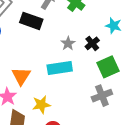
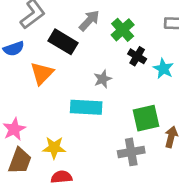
black cross: (92, 43) -> (137, 56), moved, turned -32
orange triangle: (21, 76) -> (42, 73), moved

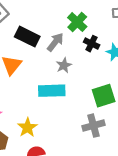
gray arrow: (89, 20) -> (55, 42), moved
yellow star: (54, 148) -> (27, 127), turned -30

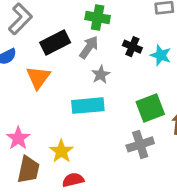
green cross: (77, 22) -> (98, 18), moved, turned -30
black rectangle: (27, 37) -> (55, 43), turned -50

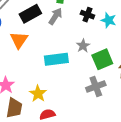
gray star: (101, 75) -> (83, 46), moved

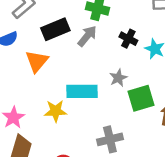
gray cross: (96, 86) -> (110, 139), moved
yellow star: (38, 94) -> (56, 111), moved, turned 30

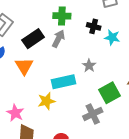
black cross: (128, 39) -> (94, 26), moved
green square: (141, 98) -> (110, 93), moved

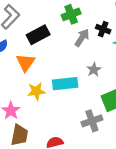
green cross: (62, 16) -> (71, 14), turned -30
gray arrow: (58, 39) -> (82, 38), moved
yellow star: (46, 101) -> (36, 91), moved

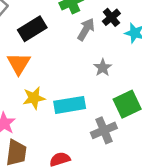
black cross: (103, 29) -> (111, 17), turned 32
cyan rectangle: (65, 84) -> (70, 105), moved

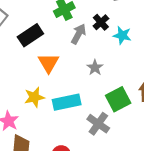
orange triangle: (19, 64) -> (49, 63), moved
gray cross: (104, 130) -> (98, 124), turned -30

